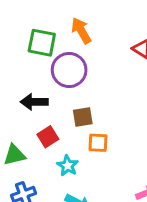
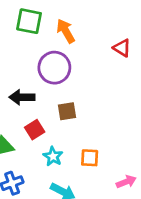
green square: (42, 43) -> (29, 21), moved
orange square: (98, 143) -> (90, 158), moved

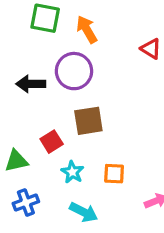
black arrow: (22, 97) -> (31, 84), moved
brown square: (67, 111) -> (88, 121), size x1.4

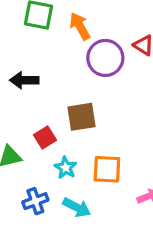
purple circle: (74, 71) -> (105, 58), moved
orange square: (114, 174) -> (107, 169), size x1.4
blue cross: (26, 203) -> (35, 201), moved

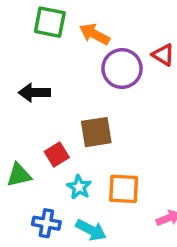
orange arrow: (80, 26) -> (95, 34), turned -32
blue cross: (35, 201) -> (46, 223), turned 30

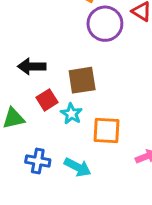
black arrow: (34, 93) -> (32, 66), moved
cyan star: (79, 187) -> (71, 114), moved

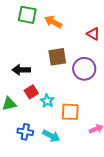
purple circle: (105, 24) -> (84, 69), moved
brown square: (82, 80) -> (57, 57), moved

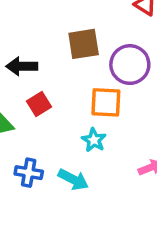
cyan star: (47, 101) -> (94, 140), moved
orange square: (70, 112) -> (106, 102), moved

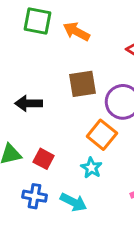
orange square: (106, 102) -> (102, 135), turned 36
red square: (39, 104) -> (44, 159), moved, turned -30

